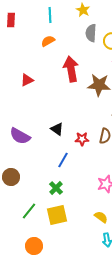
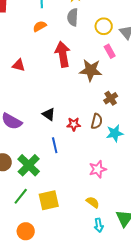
gray semicircle: (91, 33) -> (73, 17), moved
red triangle: (27, 80) -> (19, 65), turned 40
blue line: (63, 160) -> (55, 145), turned -42
green cross: (56, 188) -> (29, 165), moved, size x1.6

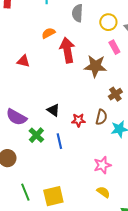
orange semicircle: (40, 26) -> (48, 33), moved
green cross: (29, 165) -> (36, 135), moved, size x0.7
green line: (21, 196) -> (25, 192), turned -60
yellow semicircle: (93, 202) -> (103, 192), moved

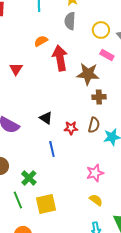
pink rectangle: (114, 47) -> (107, 55), turned -32
red triangle: (23, 61) -> (16, 69), turned 48
brown cross: (115, 94) -> (99, 97), moved, turned 32
green cross: (36, 135) -> (29, 178), moved

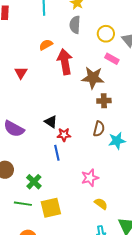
red star: (71, 128) -> (64, 135), moved
pink star: (95, 173) -> (90, 178), moved
green line: (18, 200) -> (23, 204), turned -60

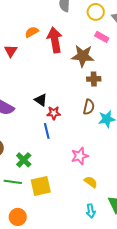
orange semicircle: (46, 45) -> (32, 32), moved

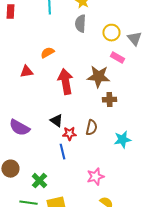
red arrow: (55, 40) -> (65, 82), moved
red triangle: (11, 51) -> (26, 72), turned 48
brown semicircle: (89, 107) -> (91, 128), moved

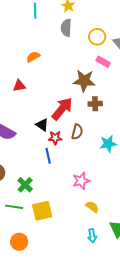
red triangle: (26, 72) -> (19, 86), moved
red arrow: (65, 82) -> (62, 109), moved, turned 50

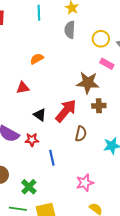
black triangle: (42, 125) -> (40, 115), moved
red star: (55, 138) -> (32, 140), moved

